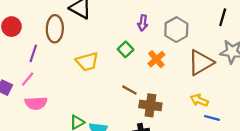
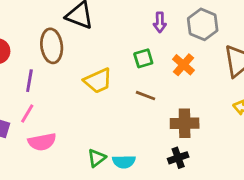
green square: (126, 49) -> (143, 58), turned 35
brown line: (129, 90) -> (145, 96), moved

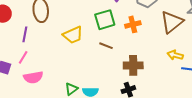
green square: (143, 58) -> (105, 20), size x1.5
orange cross: (183, 65) -> (133, 24), turned 35

